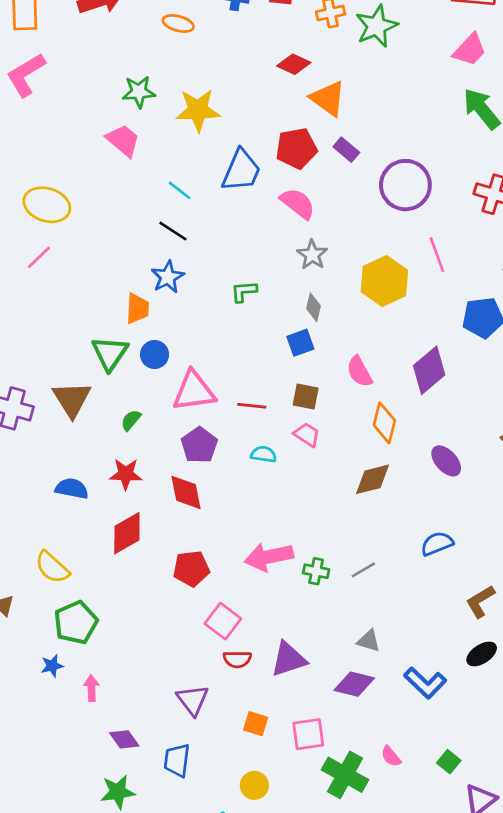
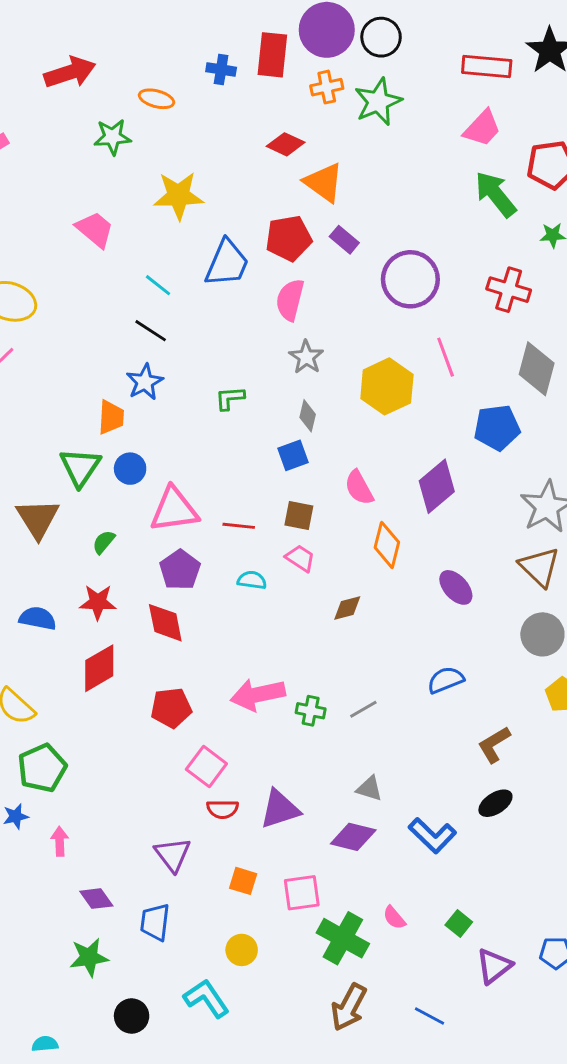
green star: (139, 92) -> (112, 137), moved
pink semicircle: (298, 203) -> (290, 300), turned -114
brown diamond: (373, 479) -> (347, 608), moved, size x0.7

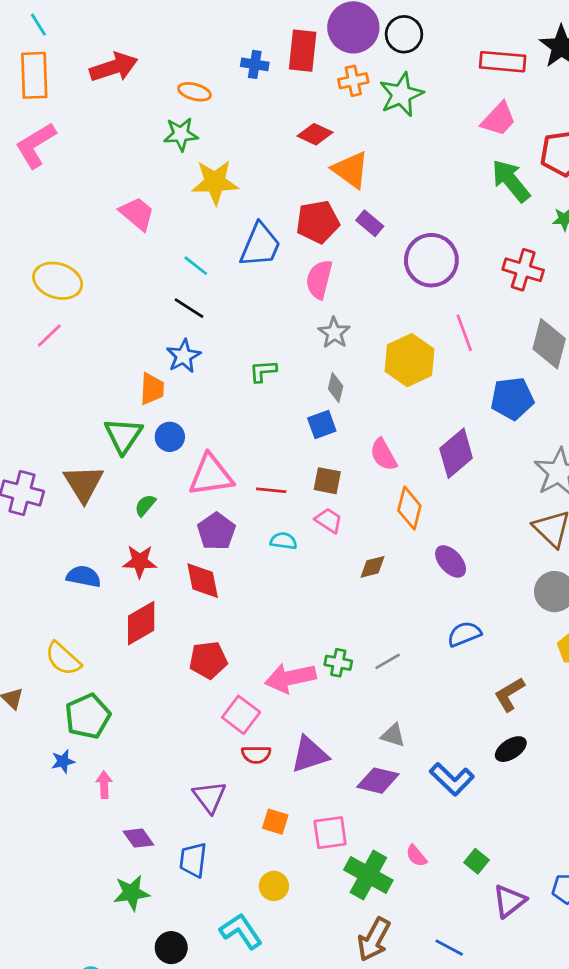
green star: (112, 137) -> (181, 134), moved
purple ellipse: (456, 587) -> (451, 561), moved
pink arrow: (258, 695) -> (290, 678), moved

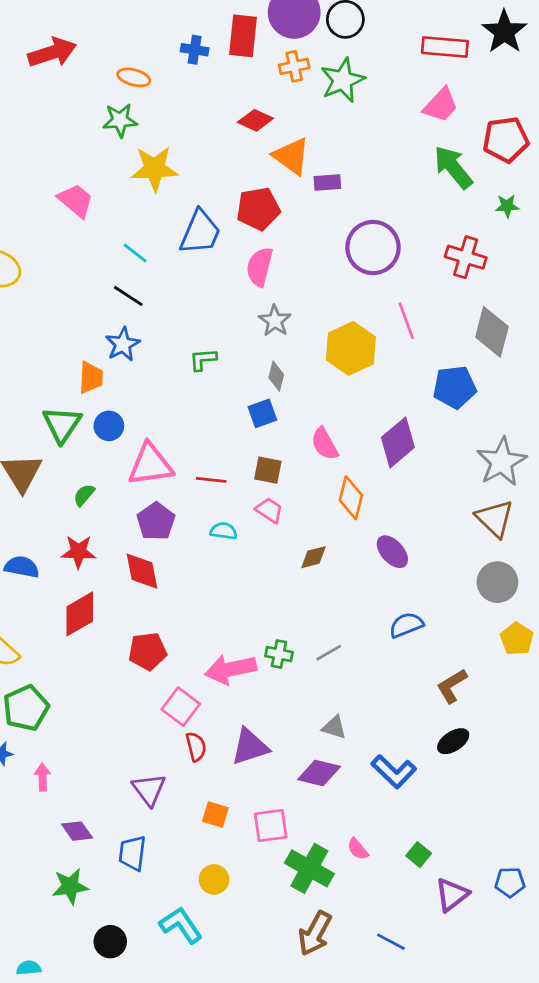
purple rectangle: (370, 223) -> (327, 182), moved, turned -44
red semicircle: (256, 755) -> (196, 747), turned -104

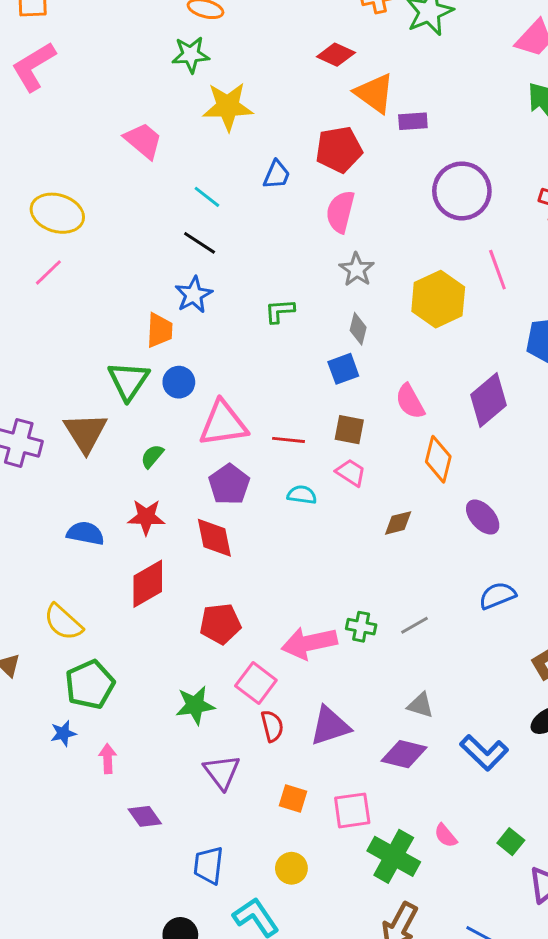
blue trapezoid: (200, 232) -> (277, 175), size x0.6
blue trapezoid: (132, 853) -> (208, 865), moved
green star: (70, 886) -> (195, 705), moved

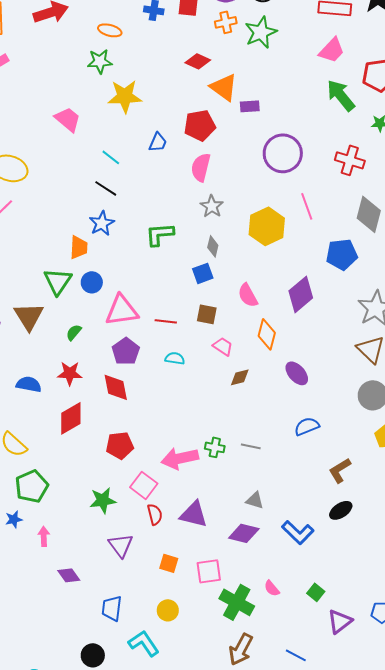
green L-shape: (280, 311) -> (160, 234), size x1.4
pink trapezoid: (351, 473) -> (223, 346), moved
gray line: (414, 625) -> (251, 446), turned 42
purple triangle: (330, 726) -> (194, 514), turned 32

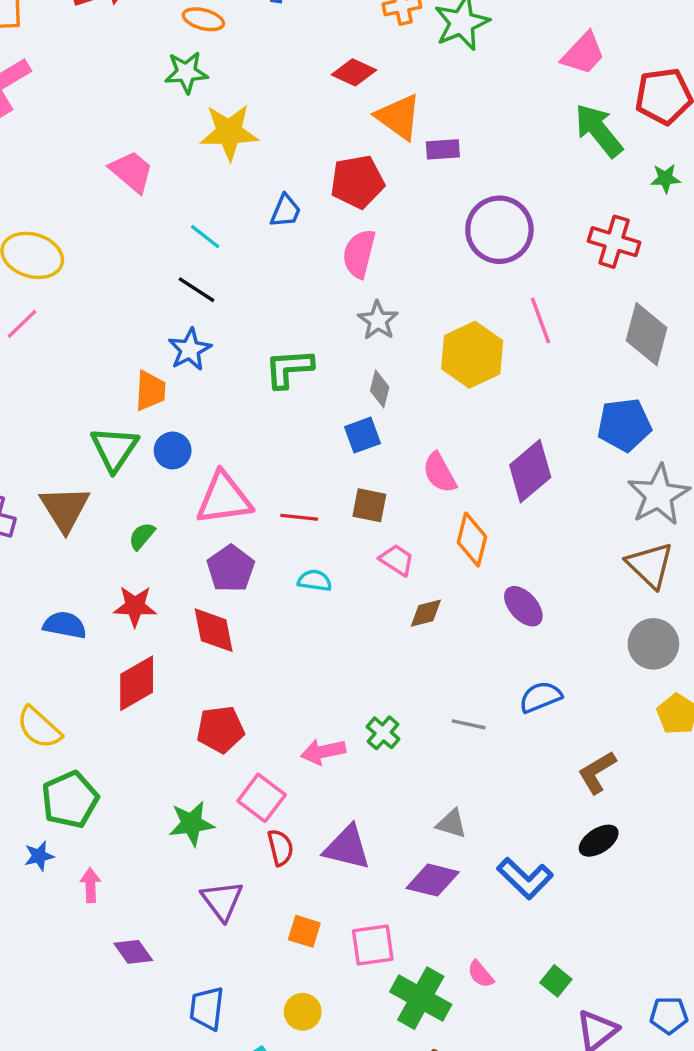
blue pentagon: (342, 254) -> (624, 425), moved
gray line: (251, 446) -> (469, 724), moved
green cross: (215, 447) -> (383, 733), turned 30
pink arrow: (180, 458) -> (323, 752), size x0.7

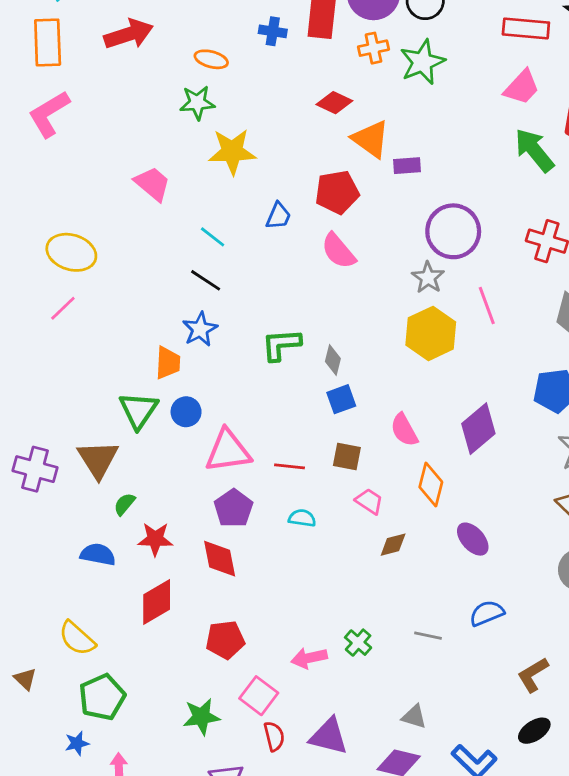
pink semicircle: (359, 254) -> (338, 251), turned -54
gray star: (378, 320) -> (428, 277), moved
gray diamond: (380, 389) -> (333, 360), moved
green semicircle: (142, 536) -> (124, 504), moved

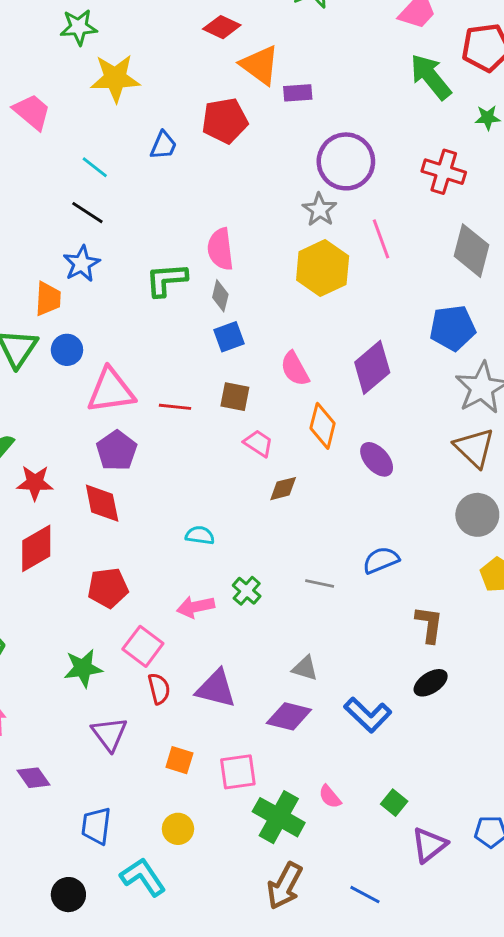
pink semicircle: (338, 251) -> (220, 249), moved, turned 33
cyan semicircle: (302, 518) -> (200, 535), moved
purple ellipse: (473, 539) -> (377, 459), moved
brown L-shape: (533, 675) -> (429, 624), turned 129

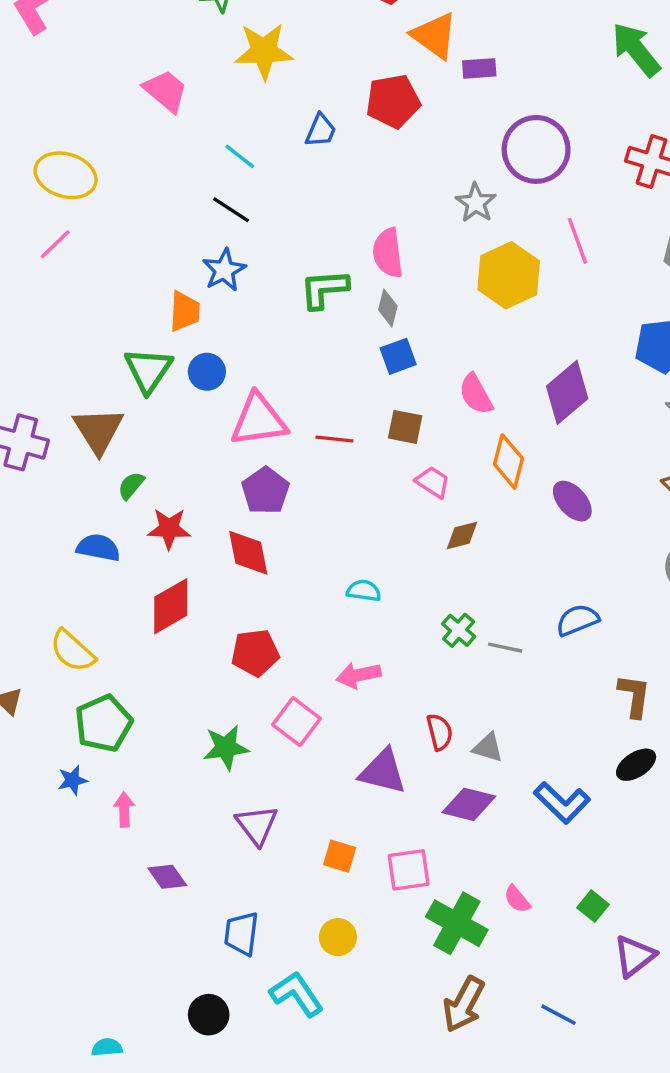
gray star: (320, 210) -> (476, 203), moved
green cross: (247, 591) -> (459, 630), moved
red semicircle: (159, 689) -> (440, 732), moved

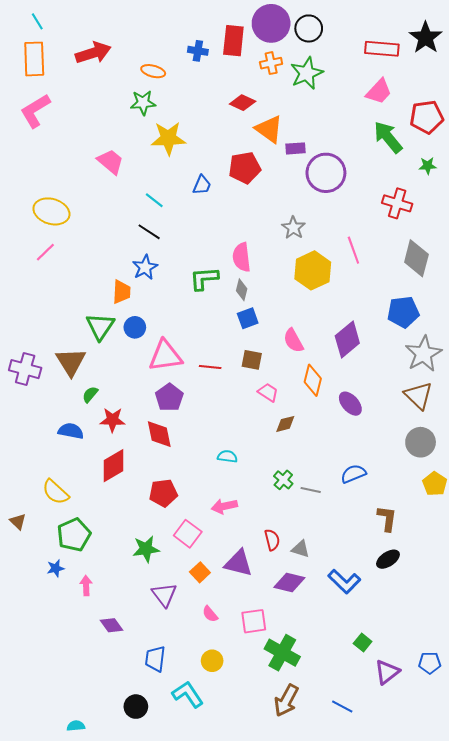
purple circle: (536, 149) -> (326, 173), moved
orange square: (340, 856) -> (200, 572), moved, turned 30
pink semicircle: (517, 899) -> (210, 614), moved

